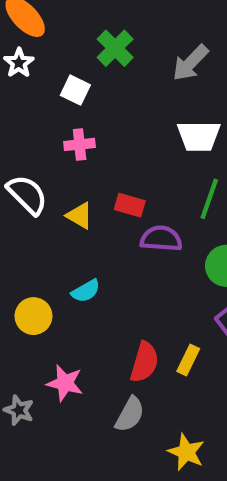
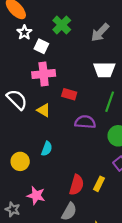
white star: (19, 63) -> (24, 32), moved
pink cross: (80, 144) -> (44, 74), size x1.5
red rectangle: (130, 205) -> (69, 94), moved
cyan semicircle: (86, 291) -> (47, 149), turned -40

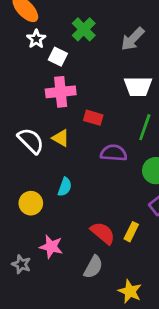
white semicircle: (17, 100) -> (31, 141), moved
red semicircle: (77, 185) -> (103, 233), turned -66

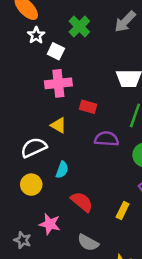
gray arrow: (133, 39) -> (125, 22), moved
white semicircle: (31, 141) -> (34, 148), moved, turned -70
red semicircle: (103, 233) -> (82, 202), moved
gray semicircle: (93, 267) -> (88, 243), turned 90

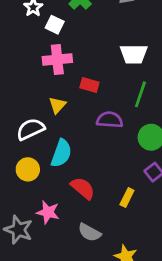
yellow triangle: (58, 125) -> (57, 105), turned 42
cyan semicircle: (62, 170) -> (61, 153), size x1.5
gray star: (23, 240) -> (18, 230), size x1.5

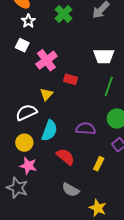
white square: (55, 25) -> (22, 45), moved
pink cross: (57, 60) -> (46, 60), turned -30
purple semicircle: (110, 120) -> (86, 129), moved
pink star: (48, 212) -> (28, 166), moved

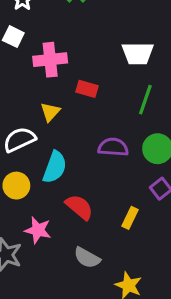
pink cross: (46, 60) -> (50, 60), turned 30
purple semicircle: (86, 129) -> (113, 147), moved
pink star: (28, 166) -> (38, 230), moved

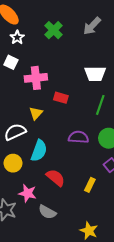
gray semicircle: (87, 258) -> (47, 212), moved

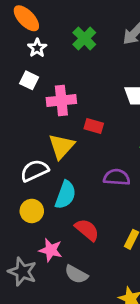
yellow triangle: (36, 113) -> (61, 146), size x1.5

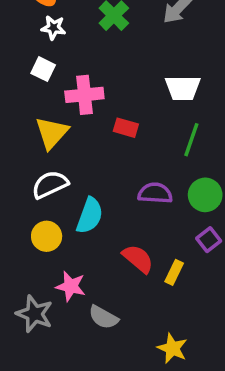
white star: (37, 48) -> (53, 28), turned -30
yellow triangle: (61, 146) -> (52, 133), moved
red semicircle: (87, 230) -> (138, 259), moved

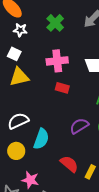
pink cross: (84, 95) -> (57, 61), moved
yellow triangle: (52, 133) -> (19, 77), moved, turned 35
purple semicircle: (155, 193) -> (79, 126), turned -36

